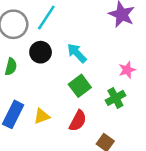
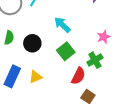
black circle: (41, 52) -> (32, 43), moved
red semicircle: (78, 121) -> (78, 76), moved

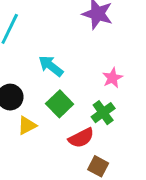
red semicircle: (78, 76) -> (81, 138), turned 42
yellow triangle: (36, 77) -> (27, 125), moved

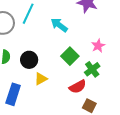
cyan arrow: (51, 66) -> (59, 25), moved
green square: (60, 104) -> (70, 56), moved

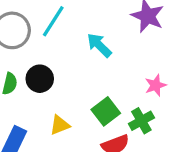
green square: (70, 56) -> (106, 111), moved
black circle: (29, 60) -> (40, 79), moved

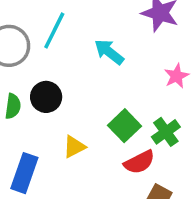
pink star: (156, 85) -> (176, 76), moved

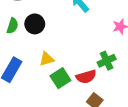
green square: (125, 126) -> (60, 78), moved

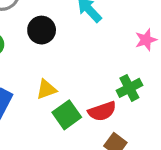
black circle: (35, 24) -> (42, 30), moved

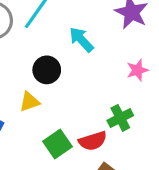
black circle: (42, 30) -> (47, 70), moved
yellow triangle: (46, 89) -> (30, 102), moved

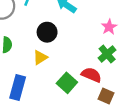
pink star: (137, 70) -> (109, 27), moved
red semicircle: (93, 141) -> (91, 75), turned -126

